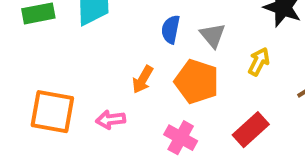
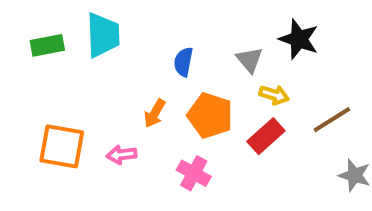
gray triangle: (213, 35) -> (249, 60), moved
yellow arrow: (259, 62) -> (274, 95), turned 80
red rectangle: (251, 130) -> (266, 136), moved

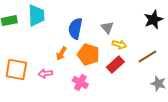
black star: (299, 39) -> (153, 20), moved, turned 30
blue semicircle: (183, 62) -> (75, 29), size x1.5

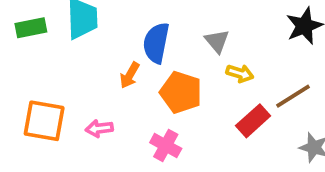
orange arrow: (61, 54) -> (130, 75), moved
red rectangle: (115, 65) -> (253, 121), moved

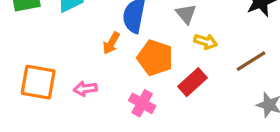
red rectangle: (253, 121) -> (193, 82), moved

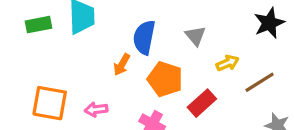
yellow arrow: (206, 42) -> (228, 63), moved, turned -40

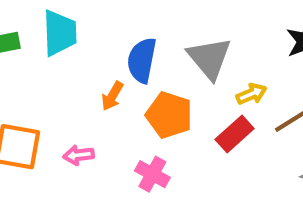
gray triangle: (195, 36) -> (209, 58), size x1.6
red rectangle: (202, 103) -> (235, 134), moved

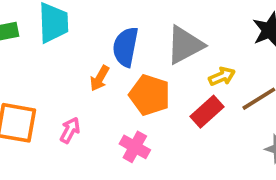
gray triangle: (209, 58) -> (185, 45), turned 42
pink arrow: (79, 155) -> (70, 130), turned 125

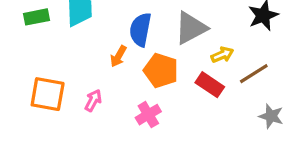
red rectangle: (207, 112) -> (210, 85), turned 76
pink cross: (135, 147) -> (148, 115), turned 30

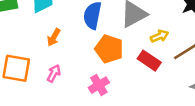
orange arrow: (118, 56) -> (54, 37), moved

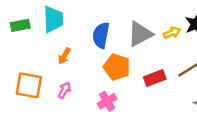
yellow arrow: (160, 36) -> (172, 33), moved
red rectangle: (149, 61) -> (155, 78), turned -55

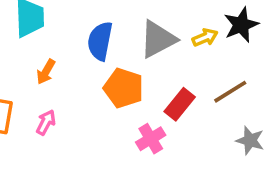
red rectangle: (155, 78) -> (180, 104), turned -30
pink cross: (107, 101) -> (151, 139), moved

